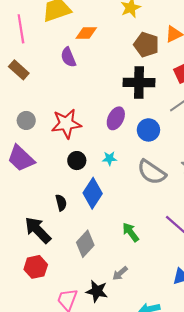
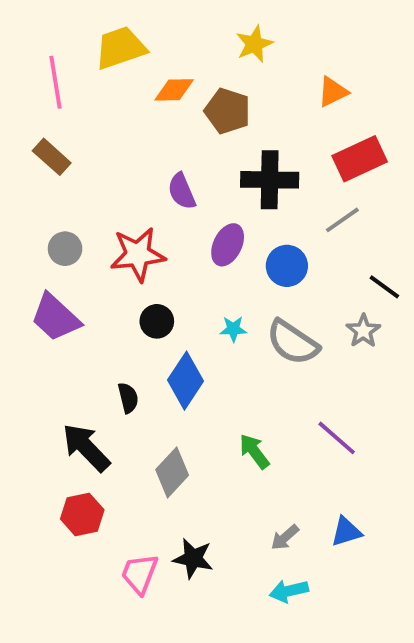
brown pentagon: (146, 45) -> (228, 111), moved
purple semicircle: (68, 57) -> (182, 191), moved
cyan star: (109, 158) -> (233, 329), moved
gray arrow: (120, 273) -> (285, 537), moved

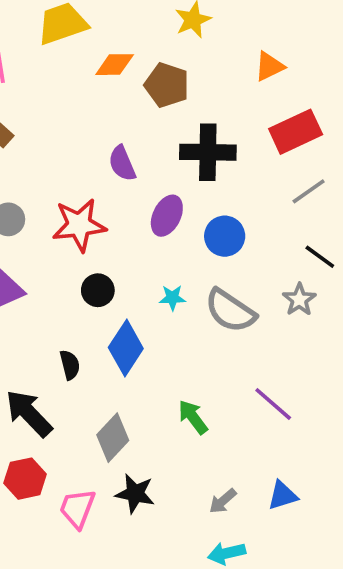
gray line: (342, 220) -> (309, 191), moved
black star: (193, 558) -> (135, 494), moved
pink trapezoid: (140, 574) -> (77, 508), moved

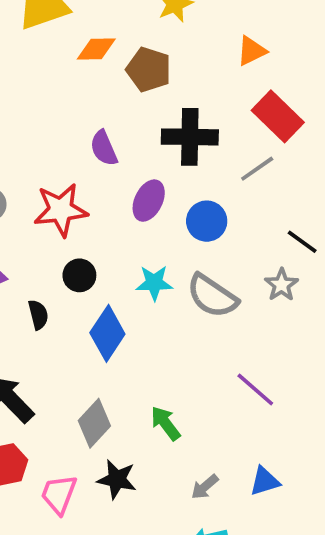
red rectangle: (296, 132) -> (278, 116), turned 69
gray line: (309, 191) -> (257, 169), moved
cyan star: (172, 298) -> (154, 283), size x1.4
black semicircle: (70, 365) -> (38, 315), moved
green arrow: (193, 417) -> (165, 423), moved

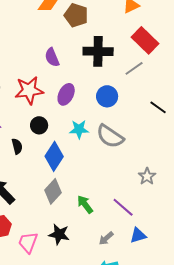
purple ellipse: (149, 201) -> (66, 94), moved
gray star: (282, 285) -> (147, 176), moved
purple line: (255, 390) -> (123, 207), moved
gray diamond: (94, 423) -> (53, 191), moved

